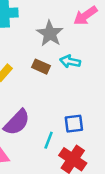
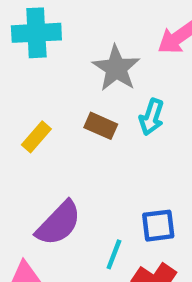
cyan arrow: (70, 61) -> (152, 117), turned -84

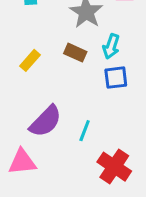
blue square: (158, 226) -> (116, 78), moved
cyan line: (114, 254) -> (85, 131), moved

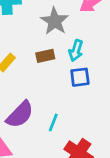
brown rectangle: (75, 53) -> (45, 56), turned -36

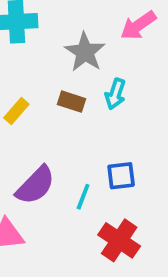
brown rectangle: (45, 56) -> (72, 102), turned 30
blue square: (80, 77) -> (121, 176), moved

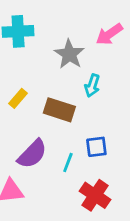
brown rectangle: (72, 102) -> (59, 110), moved, size x1.5

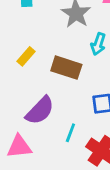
cyan line: (68, 163) -> (70, 133), moved

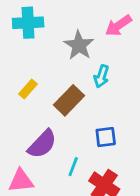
brown rectangle: (66, 68) -> (69, 100), turned -64

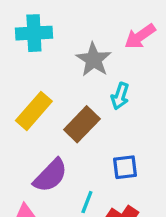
yellow rectangle: (28, 89) -> (34, 111), size x1.6

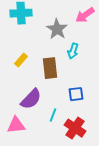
yellow rectangle: (34, 111) -> (21, 60), size x0.6
brown rectangle: (82, 124) -> (50, 68), turned -50

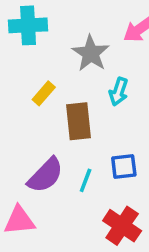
yellow rectangle: (21, 60) -> (44, 93), moved
cyan line: (53, 115) -> (86, 180), moved

